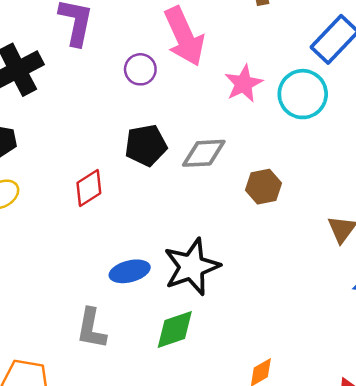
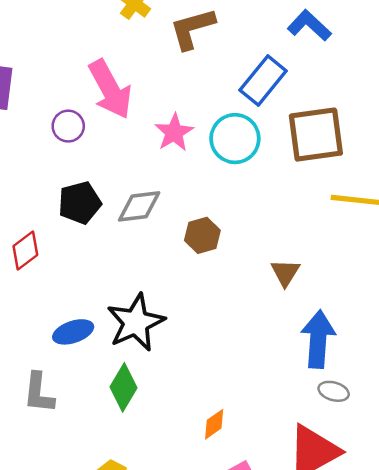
green diamond: (175, 329) -> (123, 387), turned -36

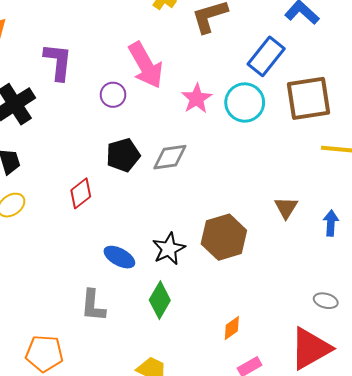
brown hexagon: (202, 235) -> (224, 237), moved, size x1.6
black star: (136, 322) -> (169, 249), size x0.7
blue ellipse: (73, 332) -> (119, 257), turned 48
blue arrow: (318, 339) -> (331, 223), moved, size x0.6

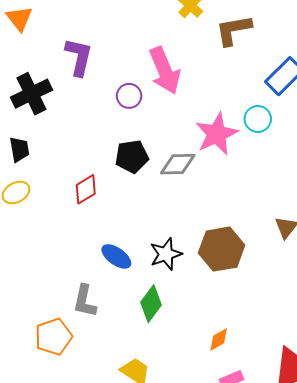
pink star: (197, 98) -> (217, 134), moved, size x1.4
cyan circle: (245, 103) -> (258, 119), size x0.7
orange pentagon: (44, 353) -> (54, 337), moved, turned -30

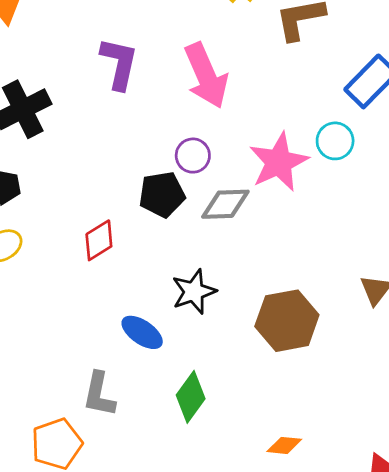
purple L-shape: (79, 57) -> (119, 63), moved
purple circle: (129, 96) -> (193, 156), moved
black star: (166, 254) -> (194, 292), moved
orange diamond: (219, 340) -> (284, 445), turned 35

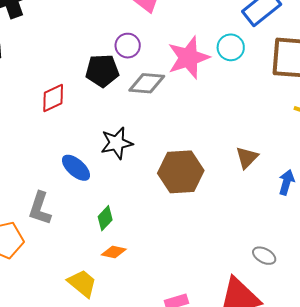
green diamond: (191, 397) -> (105, 218), size x0.7
orange diamond: (284, 445) -> (114, 252), moved

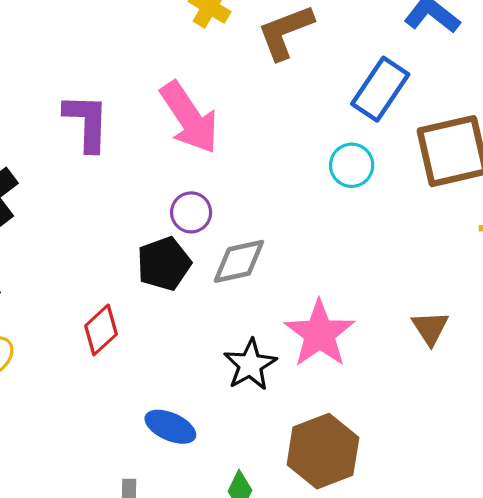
pink star: (188, 58) -> (320, 334), moved
black star: (117, 143) -> (250, 365), moved
brown hexagon: (181, 172) -> (323, 451), moved

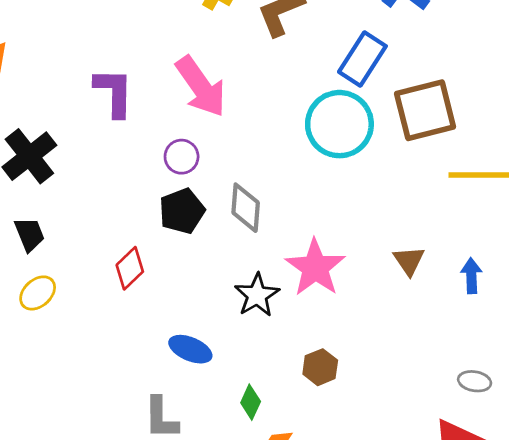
cyan circle: (352, 165) -> (339, 124), size x1.8
purple circle: (191, 212) -> (182, 157), moved
gray diamond: (239, 261) -> (246, 208), turned -72
brown hexagon: (323, 451) -> (320, 367), size x0.6

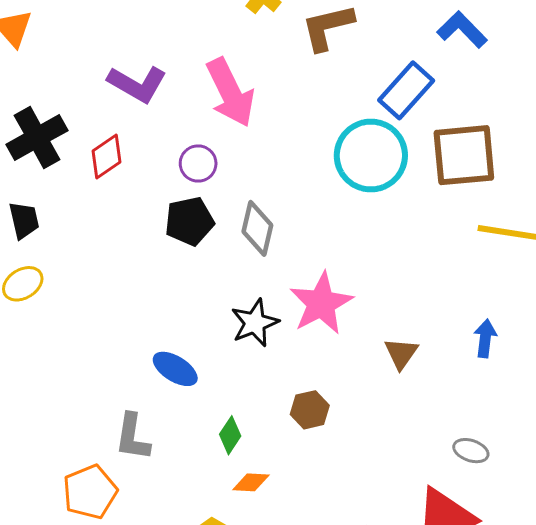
purple L-shape: (114, 92) -> (137, 84), turned 110
brown triangle: (409, 261) -> (401, 353), moved
red diamond: (130, 268) -> (106, 156), moved

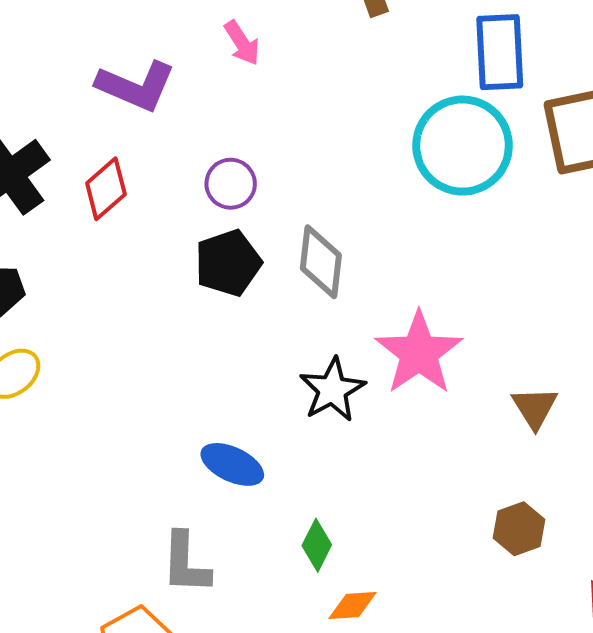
blue rectangle: (406, 90) -> (500, 52), turned -38
pink arrow: (230, 92) -> (242, 43), moved, size x0.5
brown hexagon: (310, 410) -> (519, 529), moved

